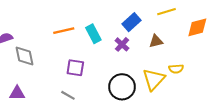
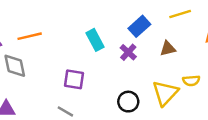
orange line: (64, 31) -> (30, 36), moved
black circle: (122, 87) -> (128, 102), size x0.7

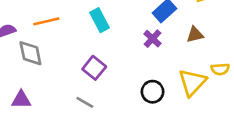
cyan rectangle: (95, 40) -> (99, 20), moved
purple square: (74, 79) -> (94, 68), turned 30

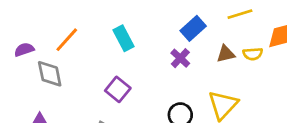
orange line: (46, 21) -> (67, 40), turned -35
yellow semicircle: (220, 69) -> (253, 54), moved

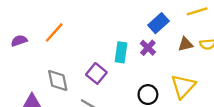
cyan rectangle: (124, 38) -> (121, 52), moved, turned 36
gray diamond: (50, 74) -> (58, 80), moved

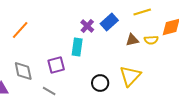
purple cross: (148, 48) -> (87, 26), moved
purple square: (96, 73) -> (56, 65), turned 36

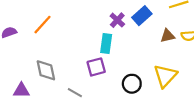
purple square: (56, 65) -> (96, 67), moved

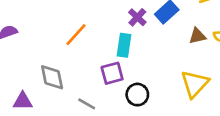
orange line: (43, 25) -> (76, 35), moved
black circle: (132, 84) -> (137, 95), moved

